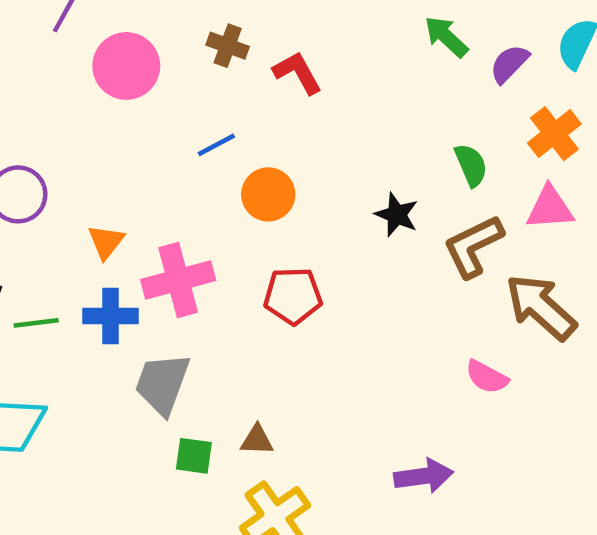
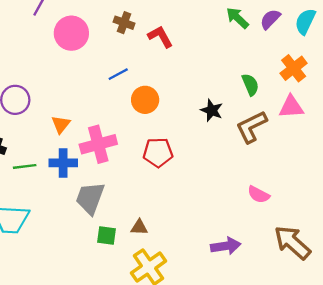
purple semicircle: (509, 64) -> (270, 19), moved
brown arrow: (541, 307) -> (292, 242), moved

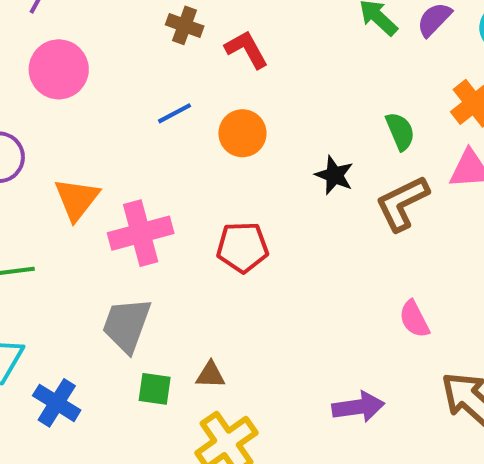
pink circle: (71, 33) -> (59, 69), moved
orange circle: (145, 100) -> (242, 133), moved
orange triangle: (61, 124) -> (77, 199), size x1.4
blue cross: (63, 163) -> (57, 403), moved, turned 32
pink semicircle: (259, 195) -> (414, 319), turned 35

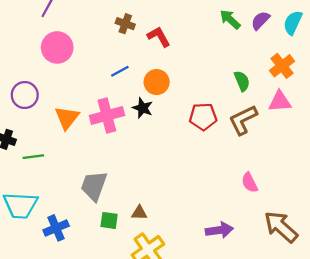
black star: (334, 175) -> (143, 108), moved
pink cross: (141, 233) -> (107, 116), moved
red pentagon: (242, 247) -> (203, 117), moved
blue cross: (57, 403) -> (56, 228), turned 35

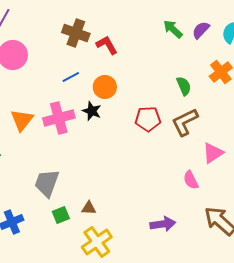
brown cross: (125, 24) -> (76, 33), size x1.5
pink triangle: (280, 101) -> (213, 153), moved, turned -30
green square: (109, 220) -> (61, 215), turned -30

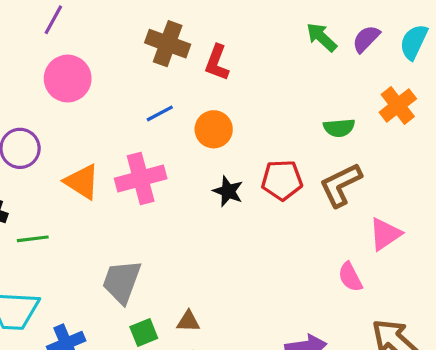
red L-shape: (107, 45) -> (217, 63), turned -130
green semicircle: (184, 86) -> (339, 128), turned 108
black star: (92, 111) -> (228, 191), moved
orange triangle: (22, 120) -> (82, 182), turned -35

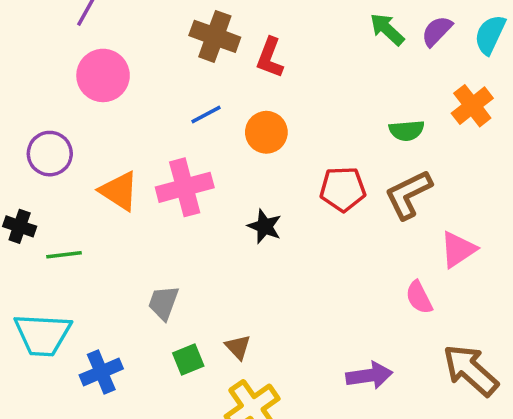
black star: (228, 191) -> (265, 226), moved
gray trapezoid: (122, 282) -> (163, 303), size x0.7
brown triangle: (188, 321) -> (238, 347), turned 45

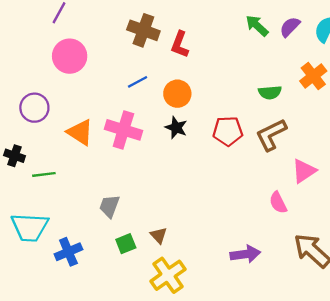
pink cross: (185, 187) -> (123, 130), turned 32
black star: (265, 226) -> (176, 128), moved

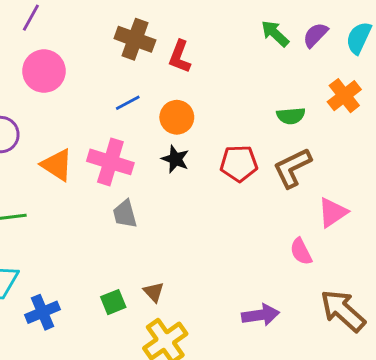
gray trapezoid: (109, 206) -> (125, 214), moved, turned -35

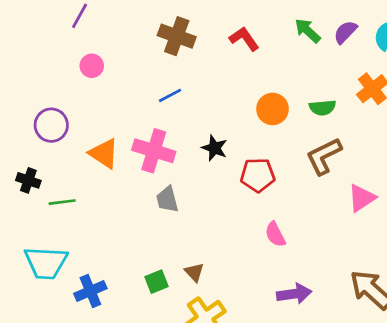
red L-shape: (180, 57) -> (244, 39), moved, turned 124
pink circle: (44, 71) -> (92, 66), size x0.6
orange circle: (177, 117) -> (273, 109), moved
red pentagon: (239, 163) -> (258, 175), moved
pink semicircle: (301, 252) -> (275, 234), moved

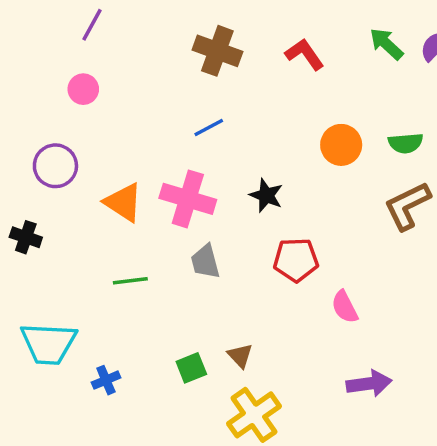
pink circle: (92, 66) -> (83, 89), moved
red pentagon: (258, 175) -> (296, 260), moved
green line: (62, 202) -> (130, 281), moved
blue cross: (90, 291) -> (106, 380), size x0.7

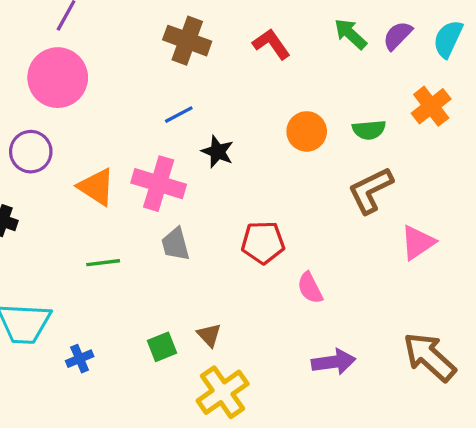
pink circle: (83, 89) -> (58, 78), size x2.0
black star: (266, 195) -> (218, 152), moved

